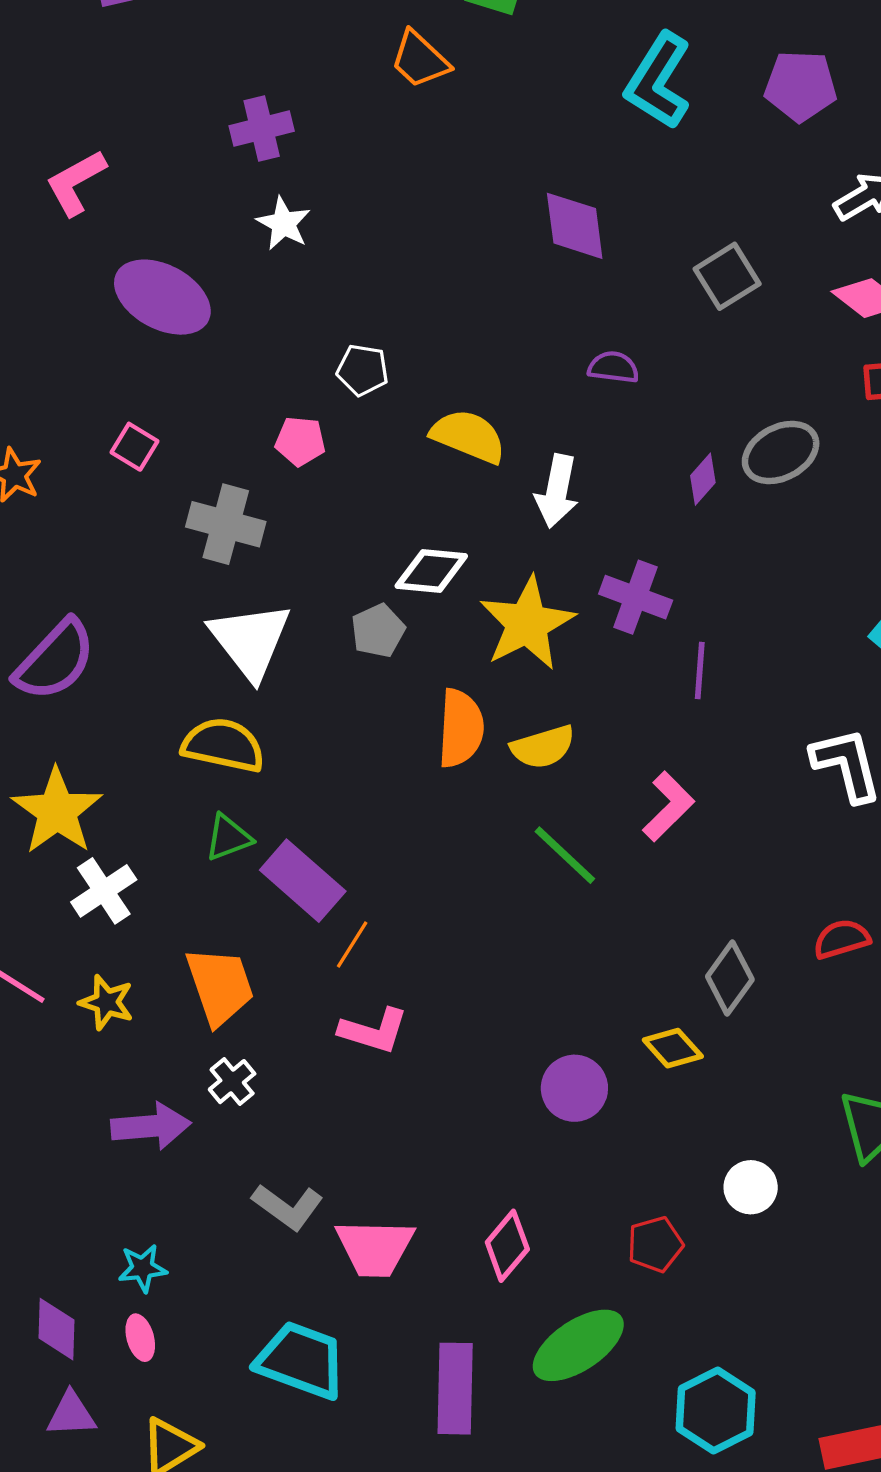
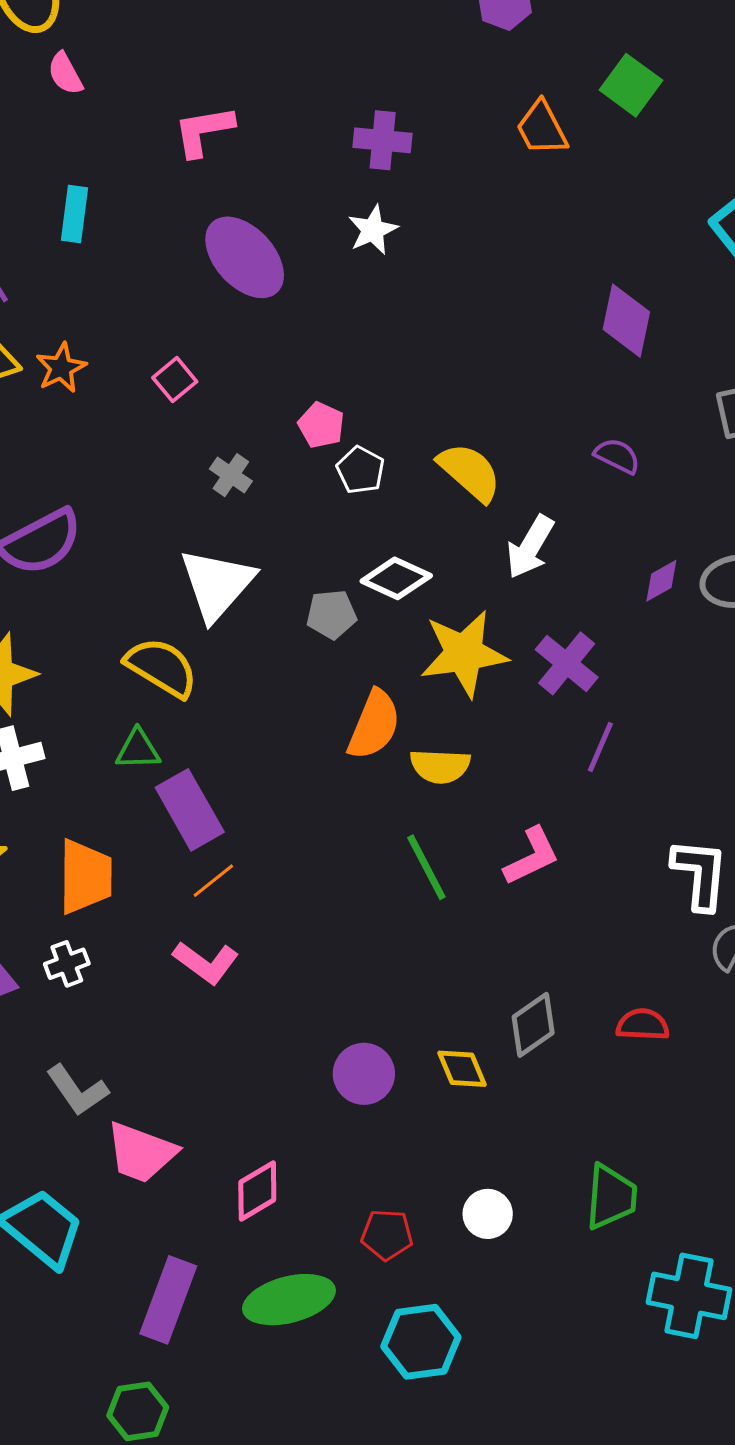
white pentagon: (363, 370) -> (360, 470), moved
gray cross: (226, 524) -> (231, 475), size x0.6
cyan hexagon: (716, 1411) -> (421, 1342), moved

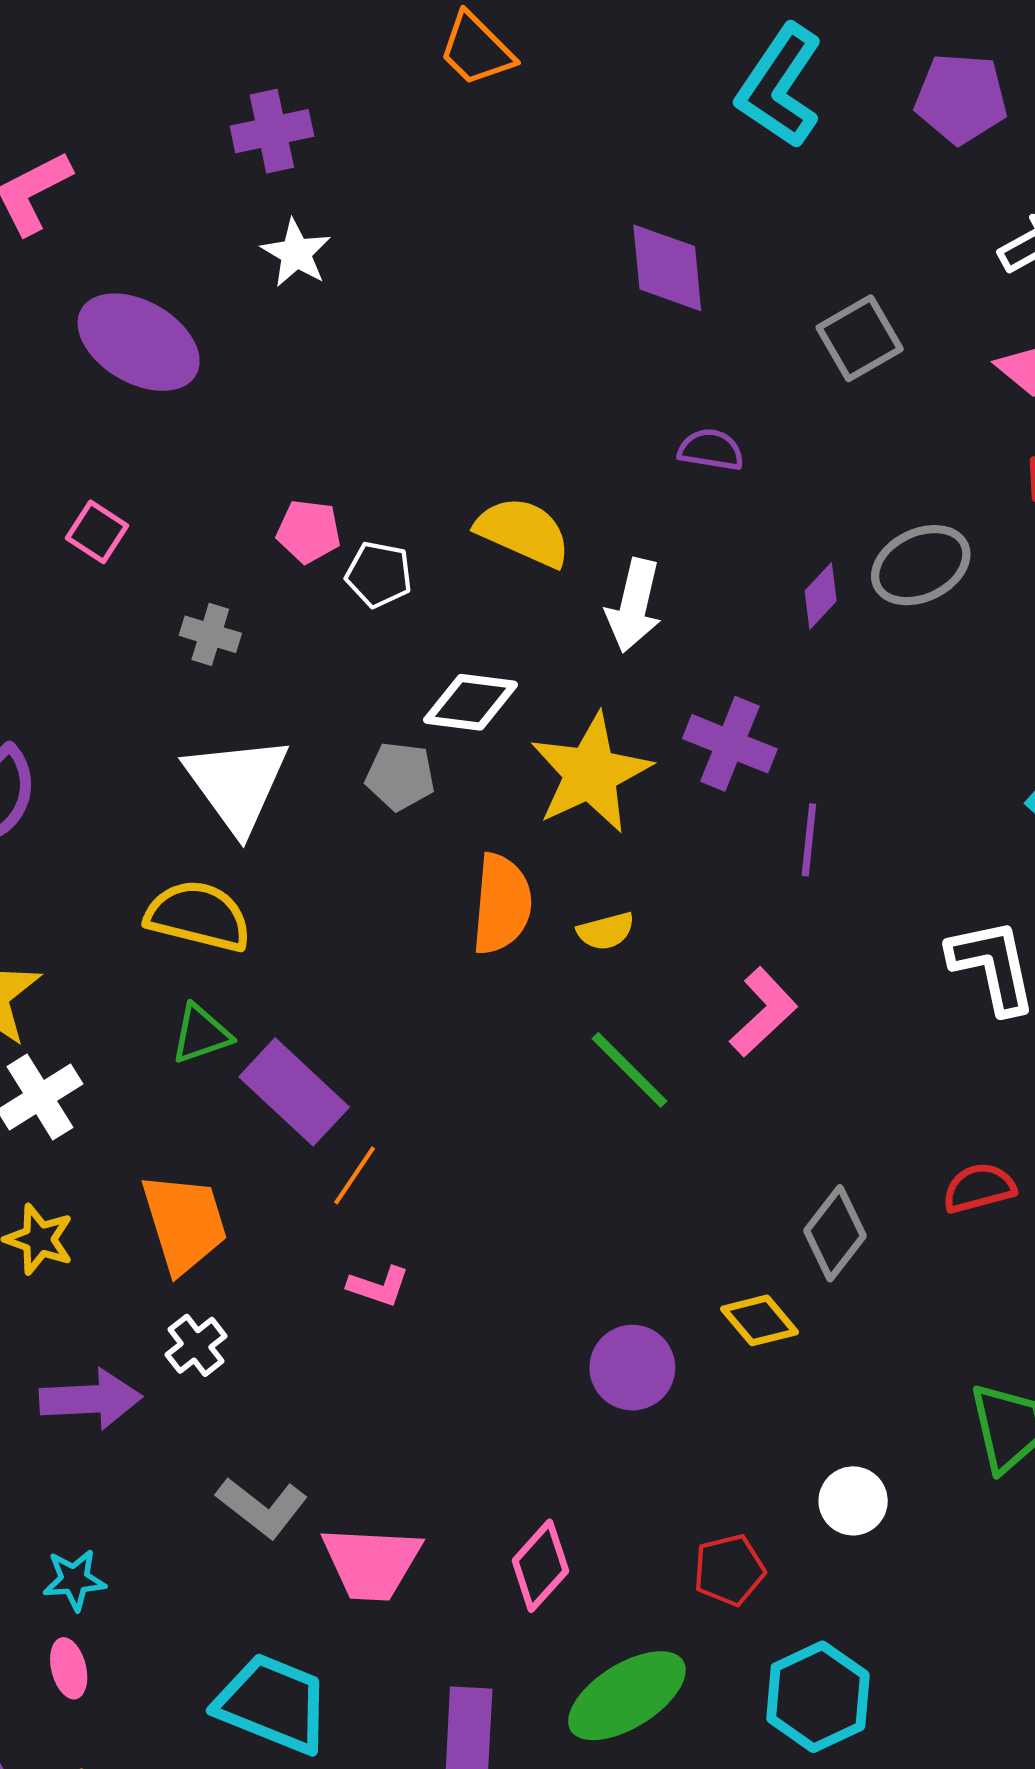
gray pentagon: (331, 614) -> (400, 776), turned 30
yellow semicircle: (440, 766) -> (606, 931), size x0.7
pink L-shape: (206, 963) -> (379, 1286), size x0.7

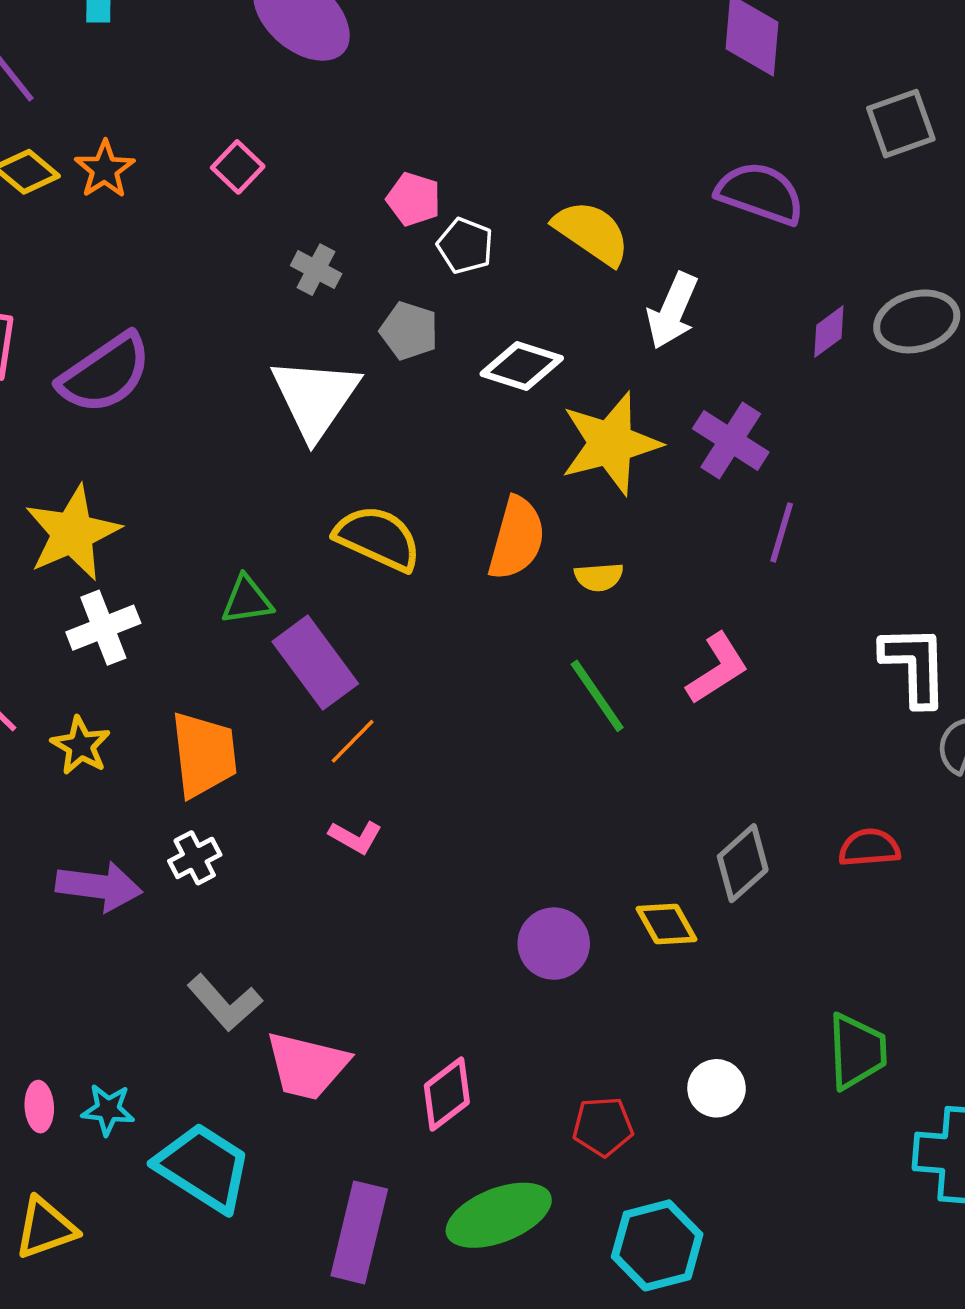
purple semicircle: (711, 450) -> (760, 193), size x1.6
gray pentagon: (400, 776) -> (409, 331), moved
yellow semicircle: (198, 916) -> (378, 538), moved
cyan star: (74, 1580) -> (108, 1110), moved

